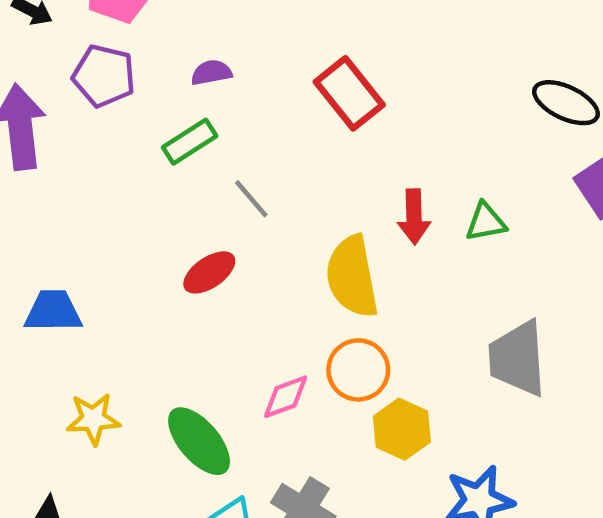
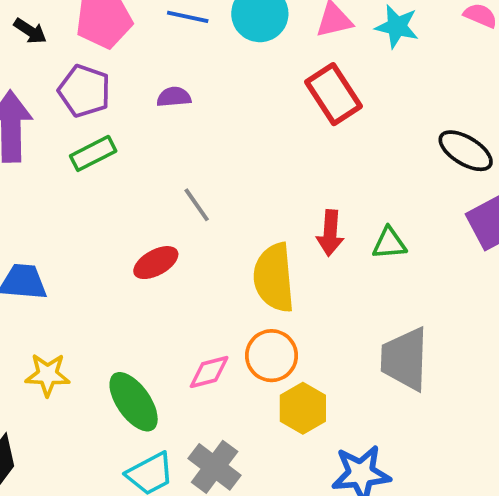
red rectangle: (349, 93) -> (333, 94), moved
green rectangle: (190, 142) -> (93, 153), moved

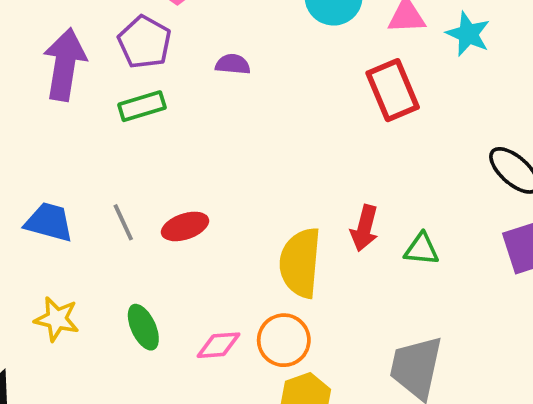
gray line: (197, 205) -> (123, 222), moved
green ellipse: (134, 402) -> (143, 327), moved, size x0.7

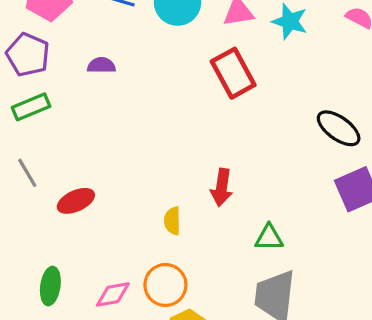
gray line: (123, 222) -> (27, 173), moved
green triangle: (422, 249) -> (269, 238), moved
yellow semicircle: (300, 263) -> (172, 221), size x0.5
green ellipse: (143, 327) -> (50, 286), turned 39

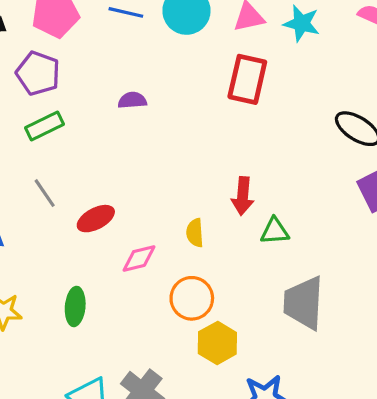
purple semicircle: (101, 65) -> (132, 100), moved
red rectangle: (233, 73) -> (247, 79), turned 45
green triangle: (269, 238) -> (275, 231), moved
pink diamond: (113, 294) -> (139, 258), moved

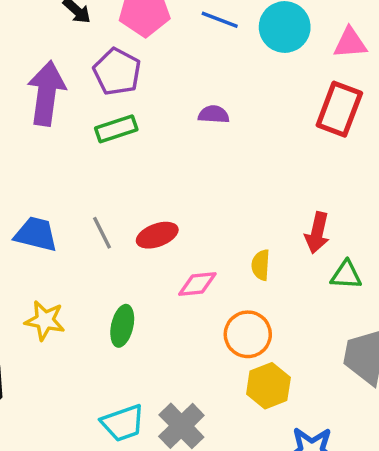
gray line: (45, 193) -> (102, 233), moved

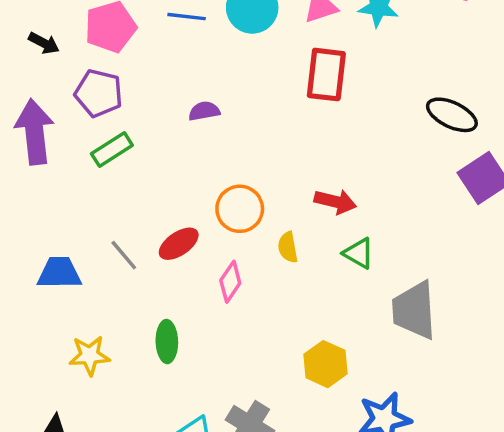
red arrow: (317, 233) -> (335, 202), turned -75
green triangle: (346, 275) -> (359, 253), moved, turned 40
pink diamond: (197, 284) -> (230, 282), turned -36
orange circle: (248, 334) -> (240, 209), moved

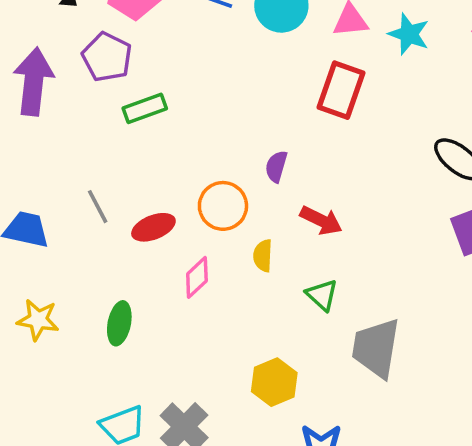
purple semicircle: (204, 111) -> (276, 166), moved, turned -76
green rectangle: (112, 149) -> (145, 108), moved
green triangle: (359, 253) -> (322, 295), moved
gray line: (124, 255) -> (98, 207), moved

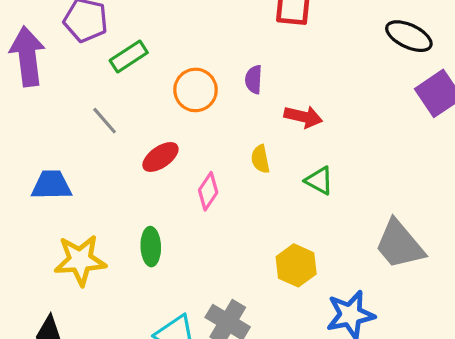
orange circle: (223, 206) -> (196, 90), moved
gray line: (98, 207) -> (105, 121), moved
yellow star: (38, 320) -> (80, 260), size x1.4
gray trapezoid: (376, 348) -> (400, 245), moved, turned -36

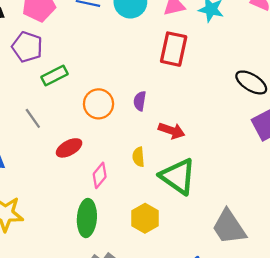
green triangle: (319, 181) -> (178, 176), size x1.8
green ellipse: (151, 247) -> (87, 218), moved, size x1.4
yellow hexagon: (296, 265) -> (145, 218), moved

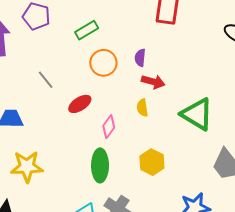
green rectangle: (54, 76) -> (87, 30), moved
red arrow: (172, 131) -> (153, 82), moved
green triangle: (178, 176) -> (197, 114), moved

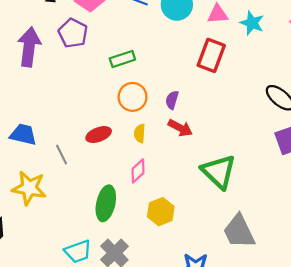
gray line: (46, 80) -> (61, 154), moved
yellow semicircle: (142, 108) -> (140, 133), moved
pink diamond: (109, 127) -> (138, 171), moved

